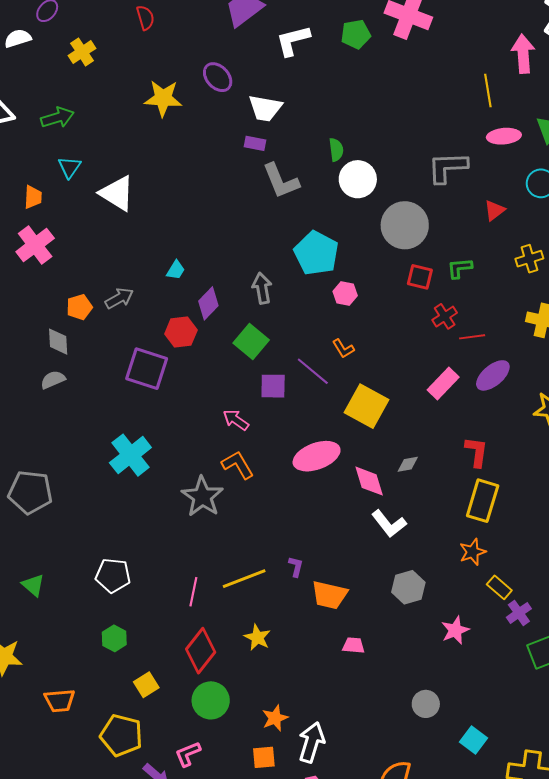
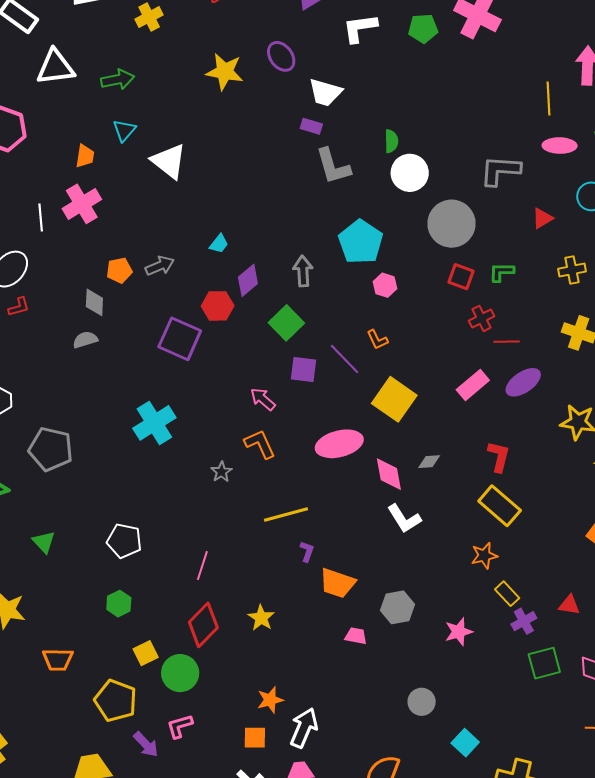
gray star: (202, 497) -> (221, 472), size x0.5
yellow rectangle: (483, 501) -> (500, 506), turned -72
yellow line: (244, 579) -> (286, 515), moved
gray hexagon: (408, 587) -> (398, 607), moved
green circle: (211, 700) -> (180, 673), moved

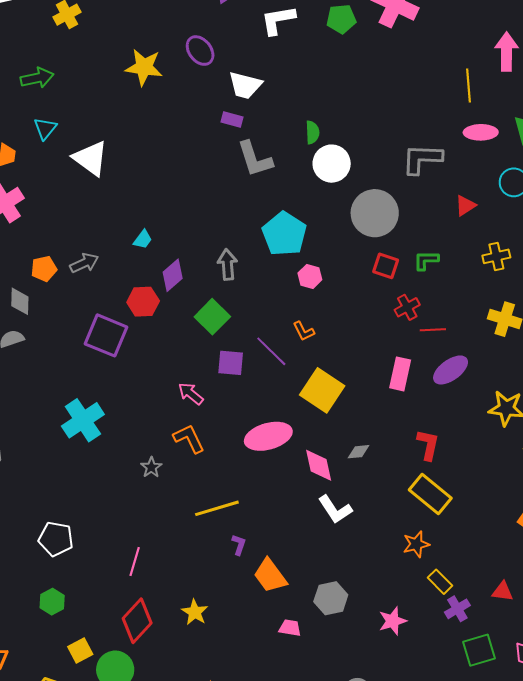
pink rectangle: (473, 385) -> (400, 374), turned -36
orange trapezoid: (337, 583) -> (270, 576), turned 36

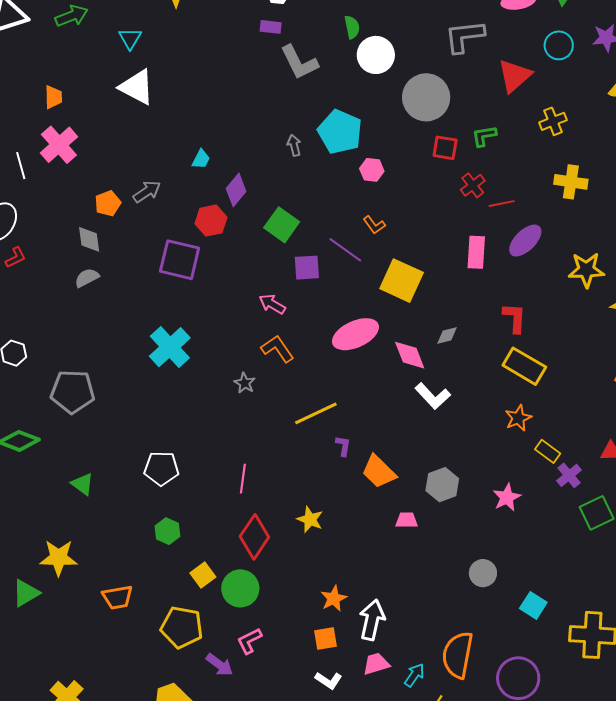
cyan triangle: (45, 128) -> (130, 38), moved
red triangle: (465, 206) -> (514, 76), size x1.6
gray arrow: (227, 265) -> (294, 145), moved, size x0.7

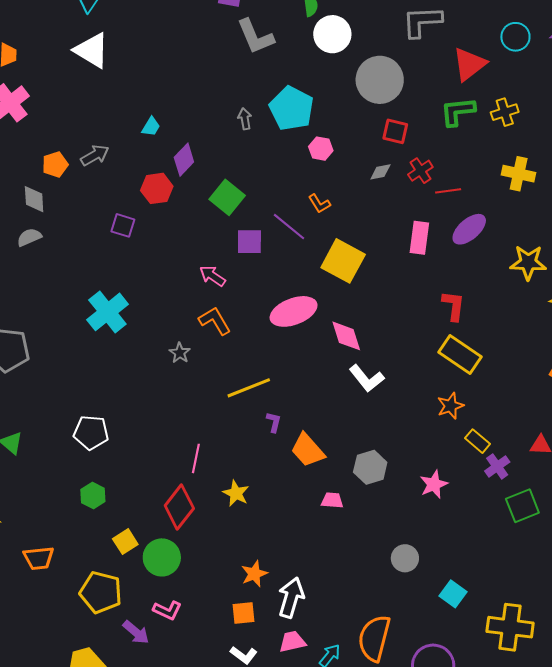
green L-shape: (484, 136) -> (458, 112), moved, size x1.4
purple square: (180, 260) -> (123, 225), size x0.6
gray diamond: (447, 335) -> (380, 172), moved
pink line: (243, 479) -> (196, 458), moved
pink L-shape: (249, 641) -> (167, 610), turned -132

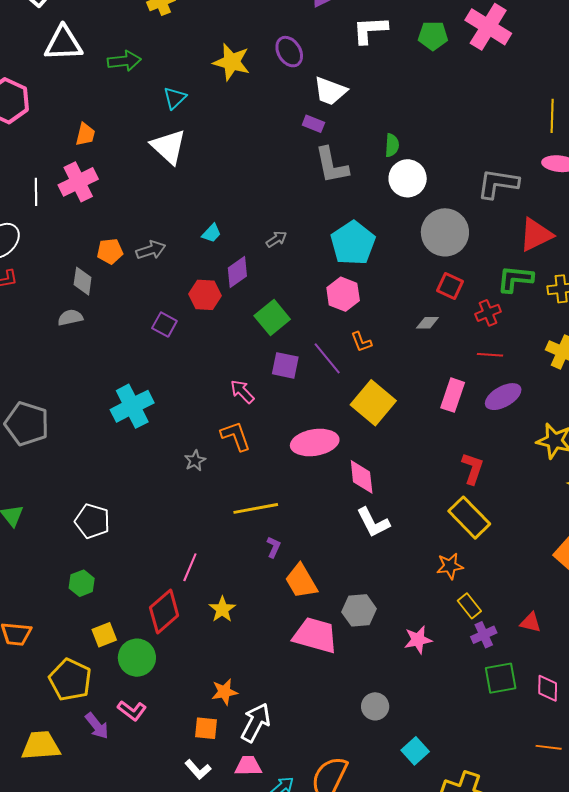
gray arrow: (245, 119) -> (276, 239), moved, turned 55
pink hexagon: (321, 149) -> (343, 294), moved, size x1.4
red cross: (420, 171) -> (488, 313), moved
pink trapezoid: (332, 500) -> (315, 635), size x2.0

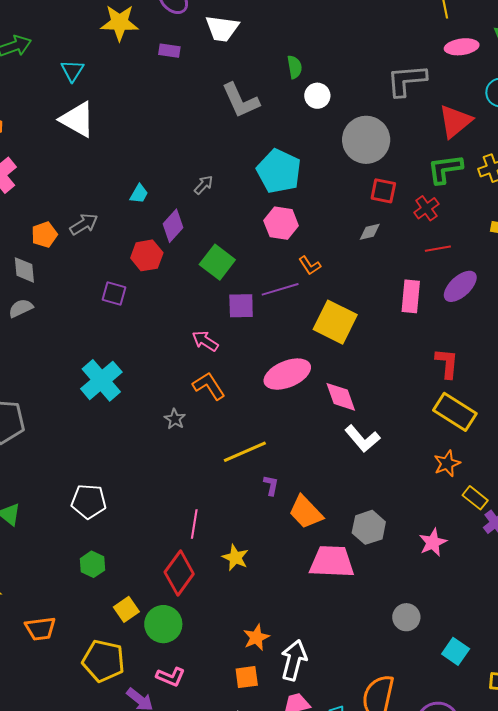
purple rectangle: (313, 124) -> (169, 51), moved
white circle: (408, 178) -> (317, 96), size x0.7
purple line: (327, 358) -> (280, 289), turned -54

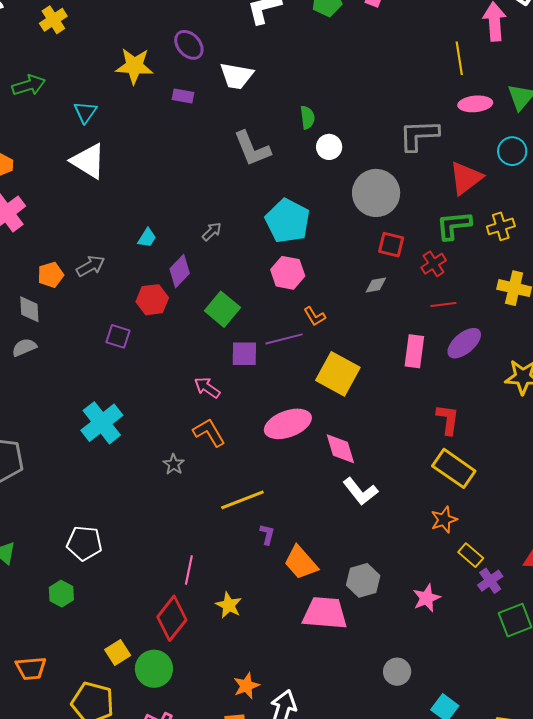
green hexagon: (93, 564) -> (61, 594), moved

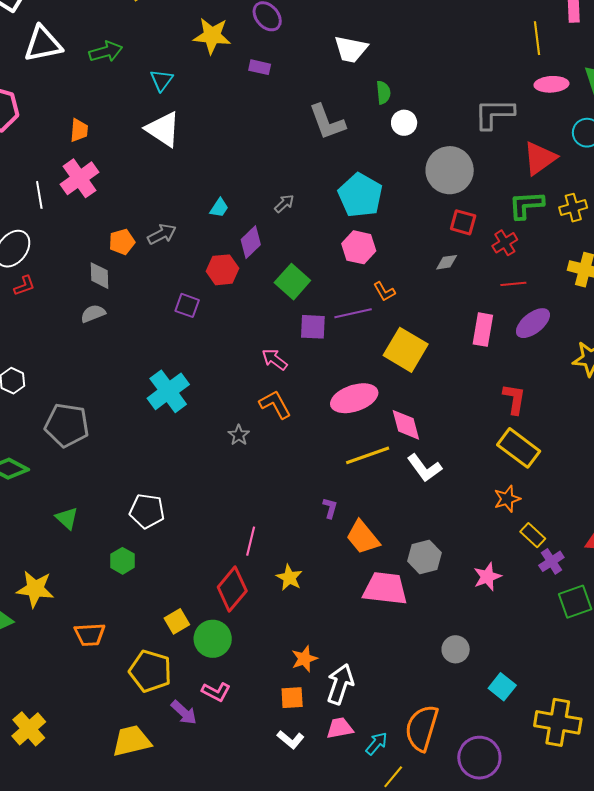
white trapezoid: (237, 76) -> (351, 49), moved
yellow line: (242, 500) -> (368, 455), moved

